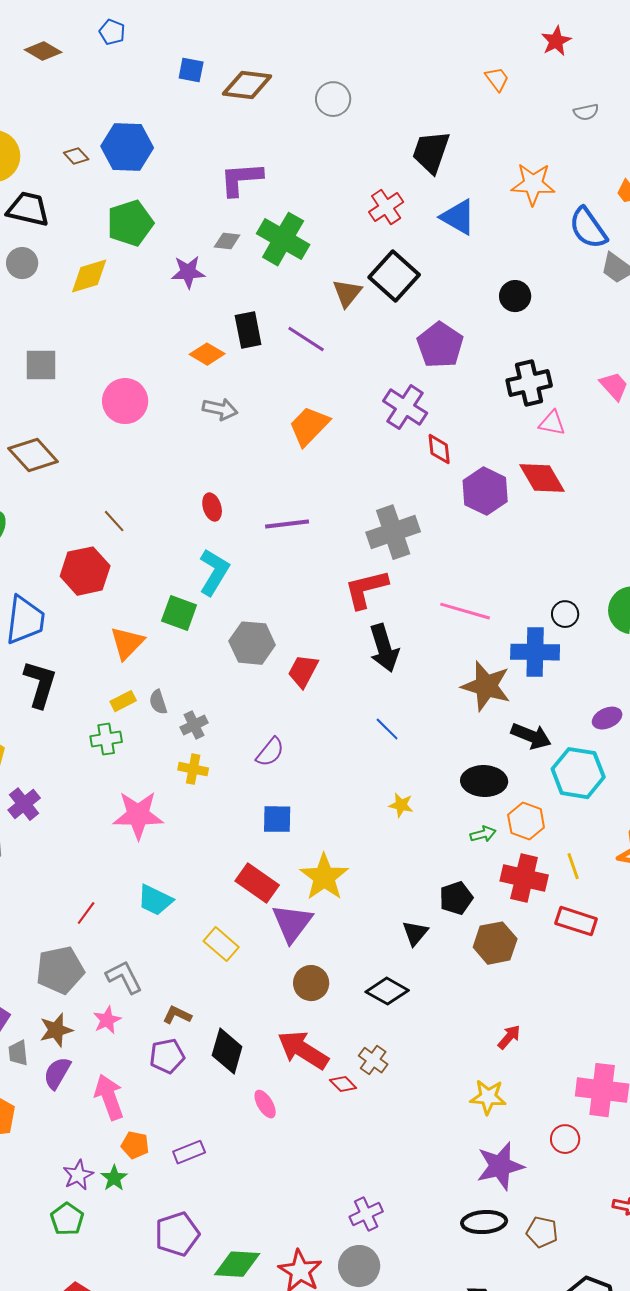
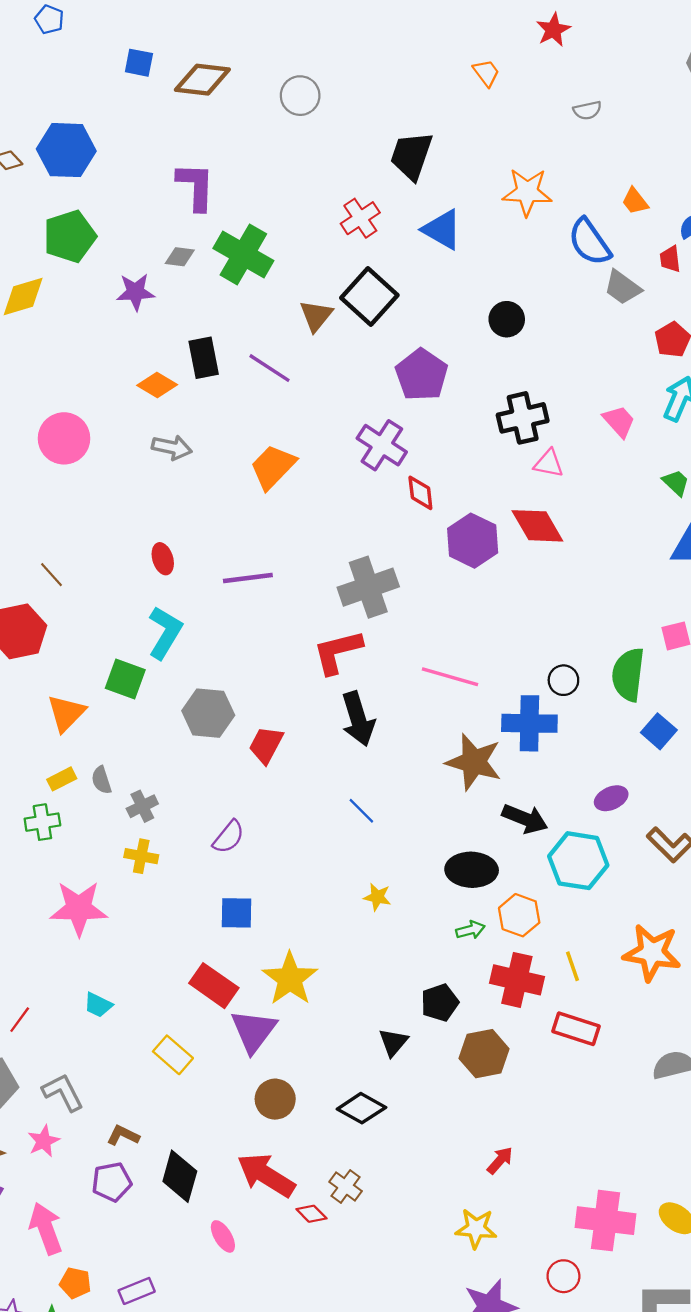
purple L-shape: (241, 179) -> (196, 186), turned 96
cyan trapezoid: (155, 900) -> (98, 1005), size x0.7

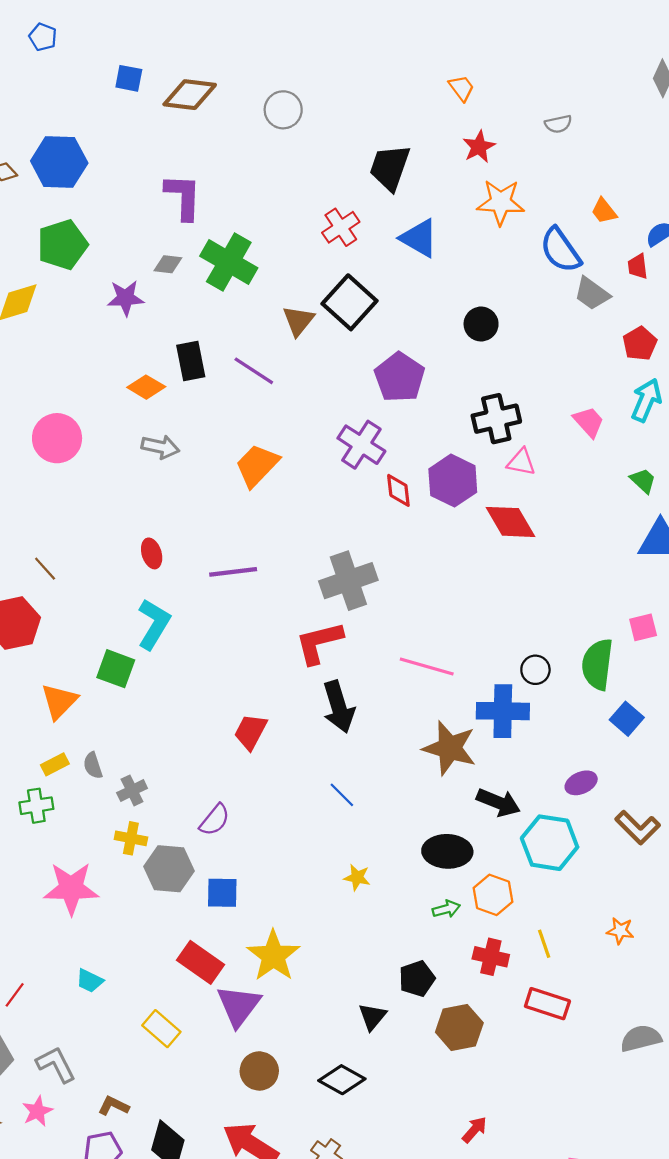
red star: (553, 30) -> (479, 147), moved
purple hexagon: (473, 541) -> (453, 481), moved
gray hexagon: (208, 713) -> (169, 869), moved
orange star: (652, 953) -> (620, 931), size x0.5
red cross: (517, 980) -> (491, 957), size x0.7

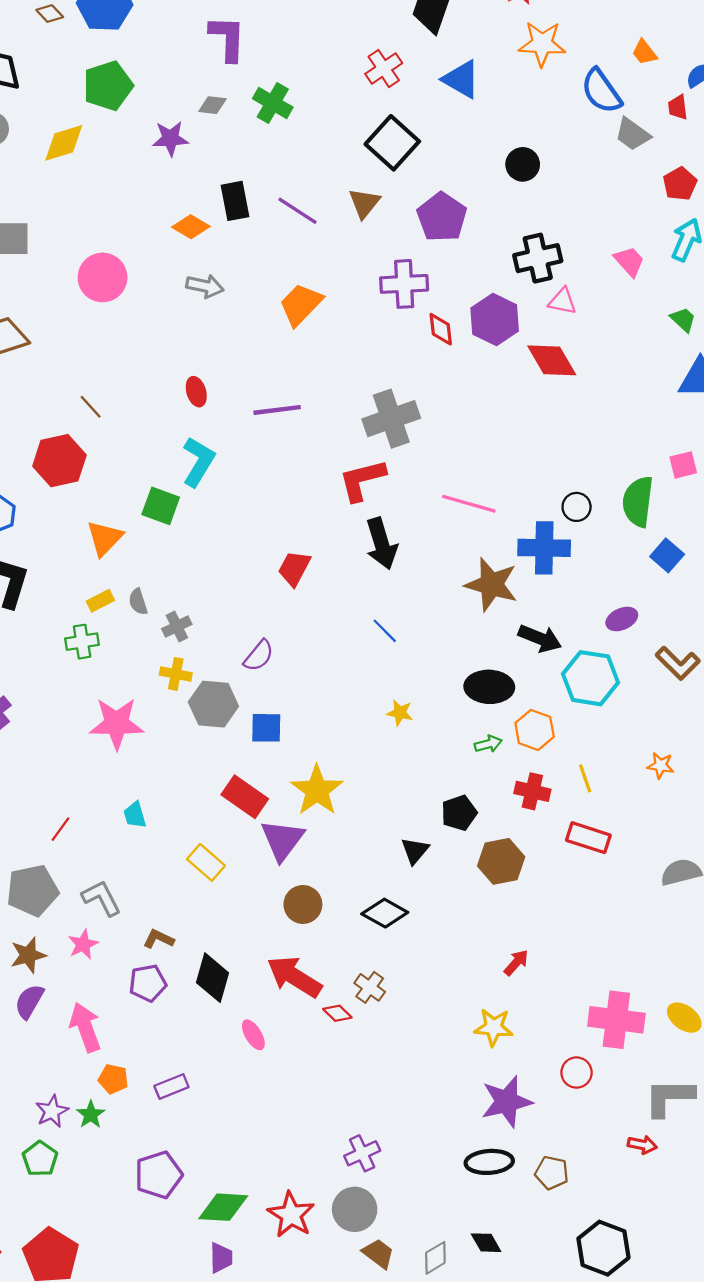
green cross: (229, 262) -> (273, 103), size x0.7
brown triangle: (298, 321) -> (364, 203), moved
purple cross: (361, 445) -> (404, 284), turned -36
cyan trapezoid: (90, 981) -> (135, 815), turned 48

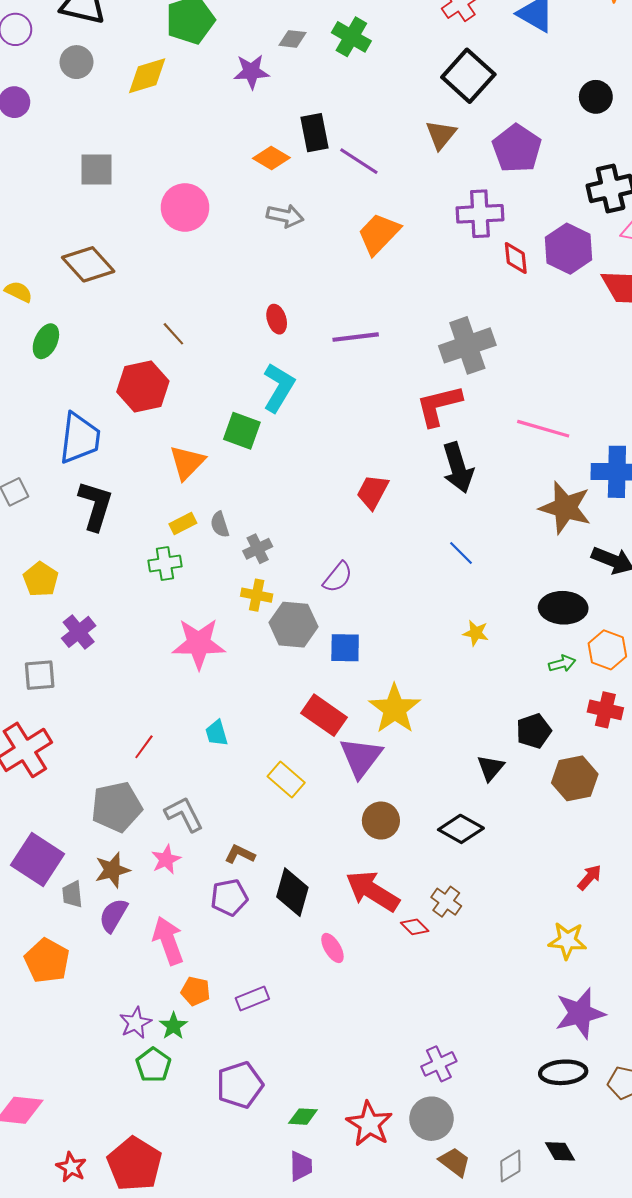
purple line: (298, 211) -> (359, 161), moved
green pentagon: (40, 1159) -> (153, 1065), moved
green diamond: (223, 1207) -> (303, 1117), size x0.6

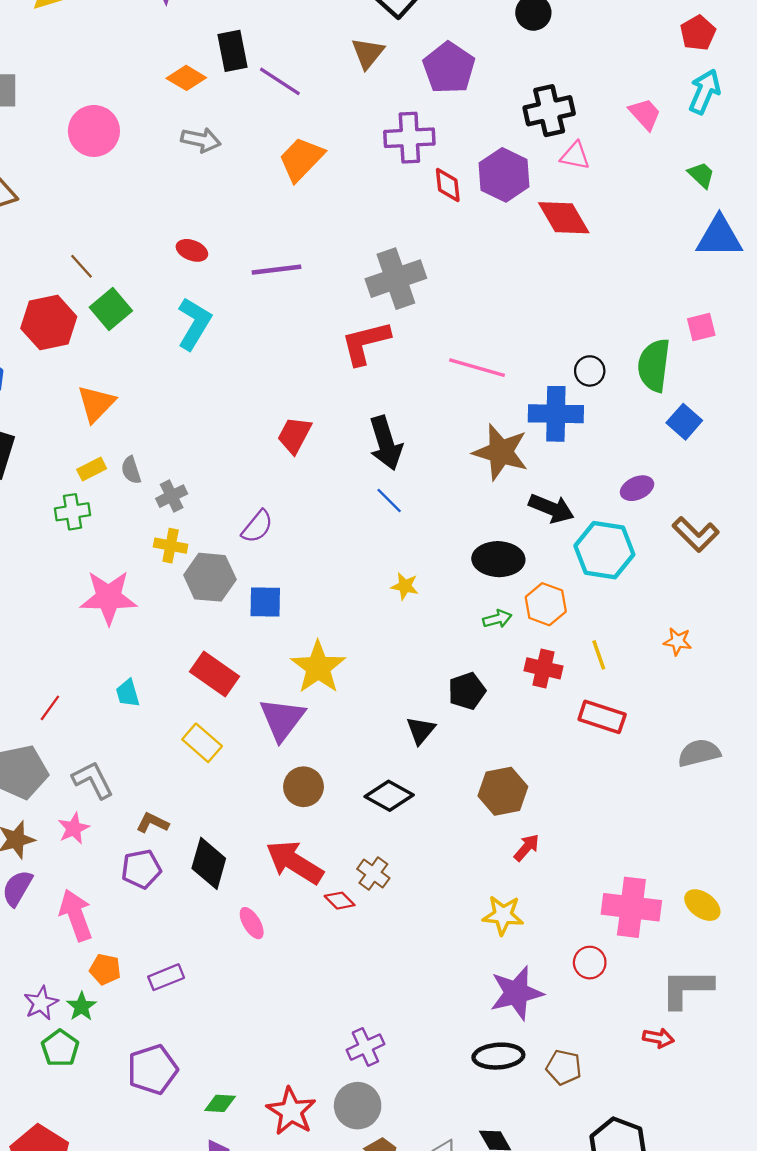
red ellipse: (277, 319) -> (192, 250), turned -52
green square: (242, 431) -> (111, 309), moved, turned 30
black arrow: (458, 468) -> (386, 443), moved
red rectangle: (324, 715) -> (214, 674), moved
brown hexagon: (575, 778) -> (503, 791), moved

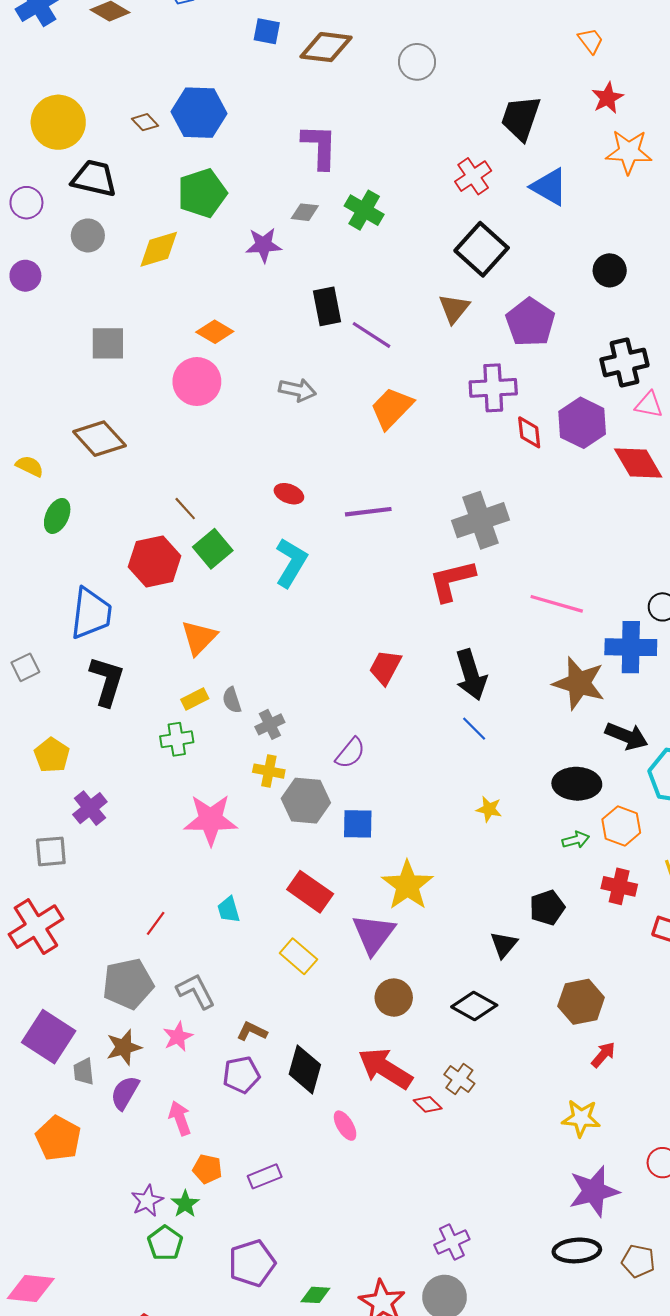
orange diamond: (186, 78) -> (215, 332), moved
pink arrow: (76, 915) -> (180, 1118), size x0.7

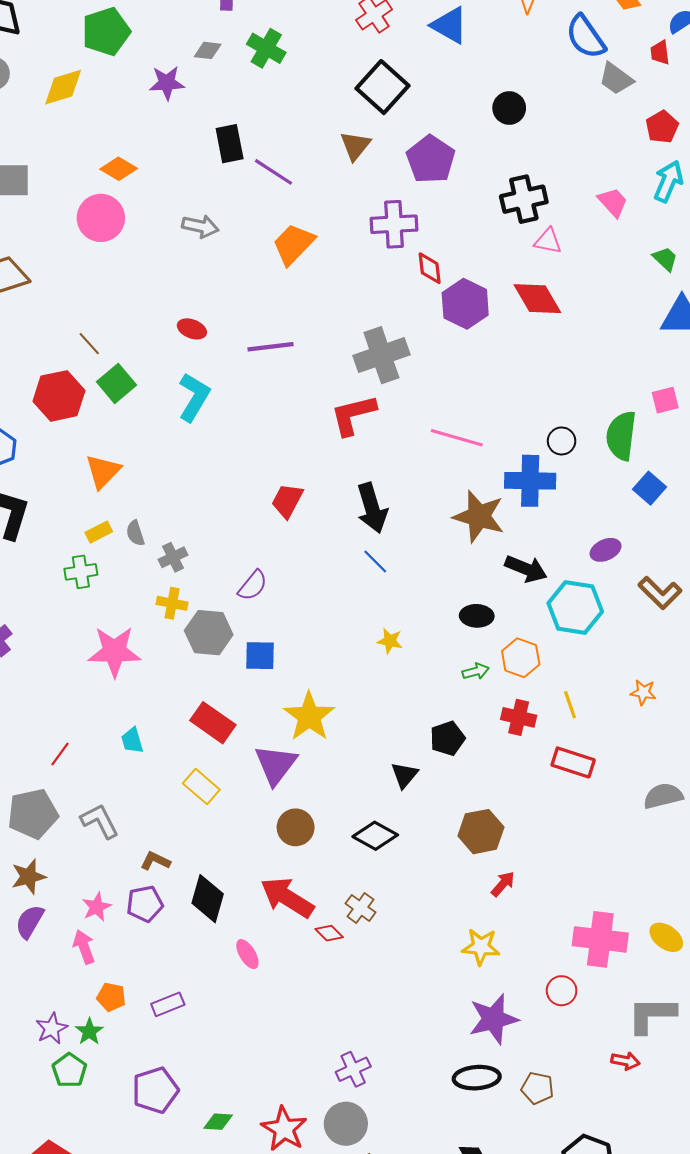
purple hexagon: (582, 423) -> (465, 304), moved
black ellipse: (577, 784) -> (477, 616), size x0.7
pink star: (178, 1037) -> (97, 907), moved

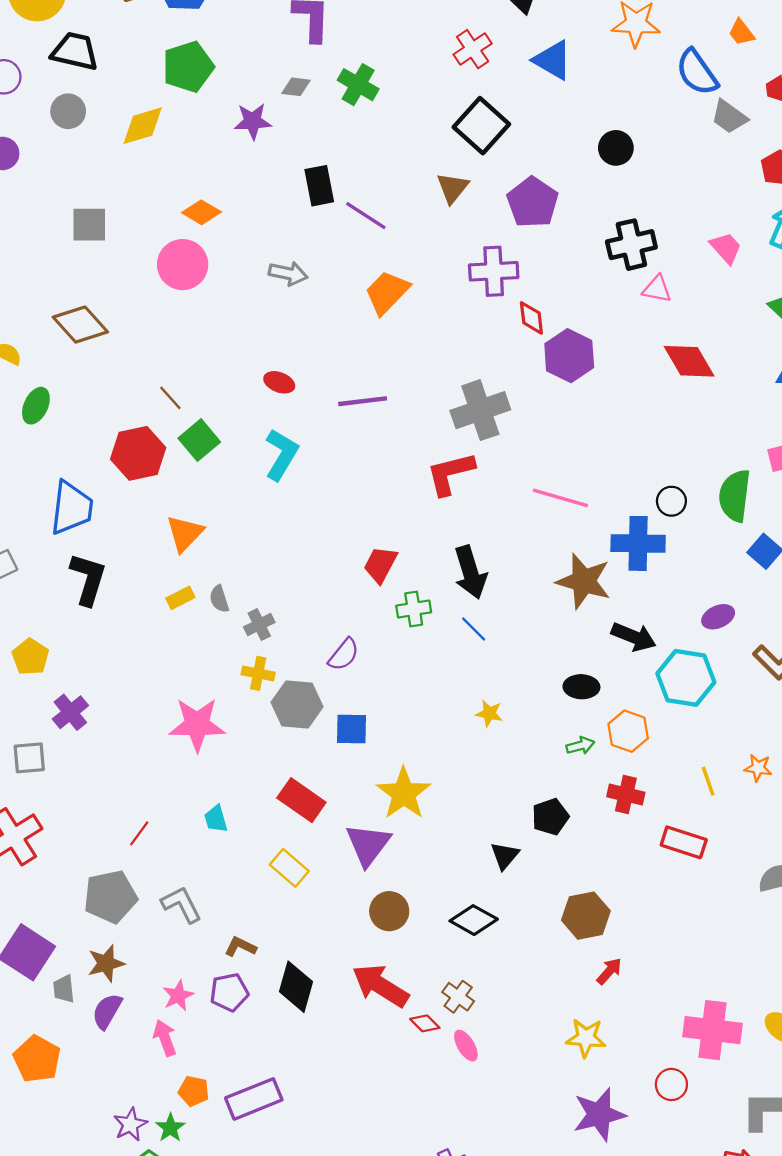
red diamond: (537, 299) -> (689, 361), moved
green cross: (81, 572) -> (414, 609), moved
yellow line: (570, 705) -> (708, 781), moved
pink ellipse: (247, 954) -> (466, 1046), moved
purple rectangle: (168, 1004) -> (254, 1099), size x1.6

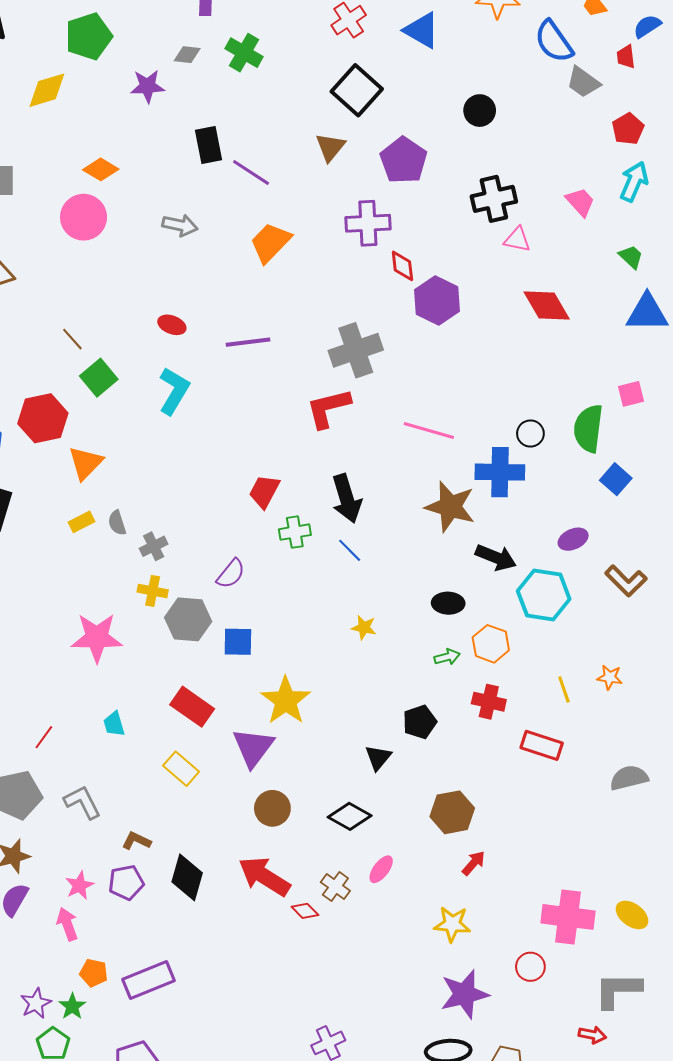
red hexagon: (138, 453) -> (43, 418), moved
pink ellipse: (466, 1046) -> (381, 869), moved, turned 68

